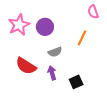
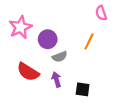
purple circle: (45, 27) -> (48, 39), moved
black square: (76, 82) -> (83, 89), turned 32

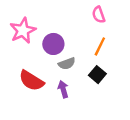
pink semicircle: (101, 13) -> (99, 15), moved
black square: (83, 89) -> (97, 75), moved, turned 32

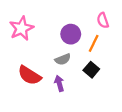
pink semicircle: (99, 15) -> (103, 20), moved
purple circle: (53, 44) -> (71, 34), moved

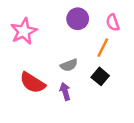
purple circle: (71, 34) -> (78, 19), moved

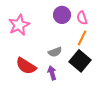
pink semicircle: (113, 23) -> (82, 18), moved
black square: (100, 76) -> (80, 61), size x1.5

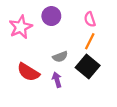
purple circle: (62, 15) -> (51, 16), moved

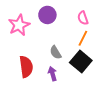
gray semicircle: (60, 57) -> (56, 52), turned 80
red semicircle: (28, 72) -> (26, 67), turned -130

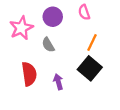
pink semicircle: (83, 18) -> (84, 12), moved
gray semicircle: (56, 52) -> (48, 45), moved

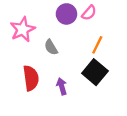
pink semicircle: (84, 12) -> (89, 13), turned -120
purple circle: (53, 17) -> (66, 14), moved

